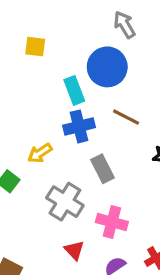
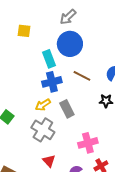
gray arrow: (124, 25) -> (68, 17), moved, turned -102
yellow arrow: (40, 153) -> (43, 105), moved
pink cross: (112, 222) -> (88, 143), moved, turned -30

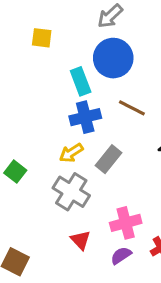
gray rectangle: (67, 109) -> (109, 159), turned 66
pink cross: (88, 143) -> (126, 223), moved

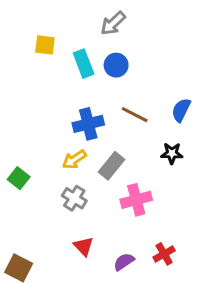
blue circle: (113, 58) -> (116, 65), size x0.6
cyan rectangle: (81, 81) -> (84, 64), moved
gray cross: (71, 192) -> (74, 198), size x0.7
pink cross: (126, 223) -> (136, 200), moved

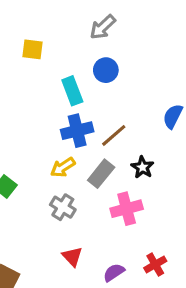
cyan rectangle: (84, 64) -> (72, 91), moved
brown line: (135, 115) -> (114, 135), moved, turned -68
black star: (172, 153) -> (142, 167), moved, turned 30

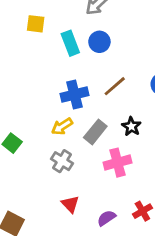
cyan rectangle: (72, 91) -> (70, 43), moved
brown line: (114, 135) -> (115, 86), moved

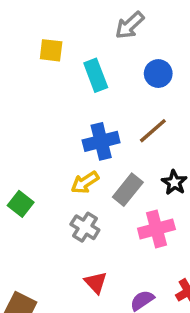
blue circle: (99, 42) -> (158, 74), moved

